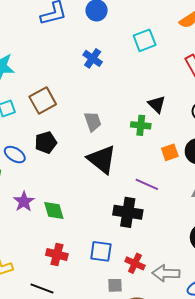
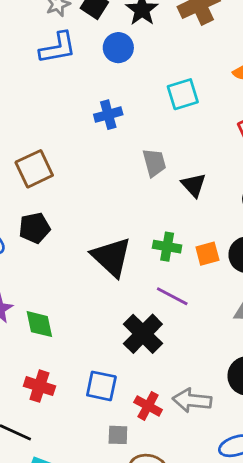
blue cross: (93, 58) -> (108, 115), turned 36
gray trapezoid: (93, 121) -> (154, 163), moved
green cross: (141, 125) -> (167, 247), moved
black cross: (128, 212) -> (143, 334), turned 32
gray arrow: (166, 273) -> (192, 400), moved

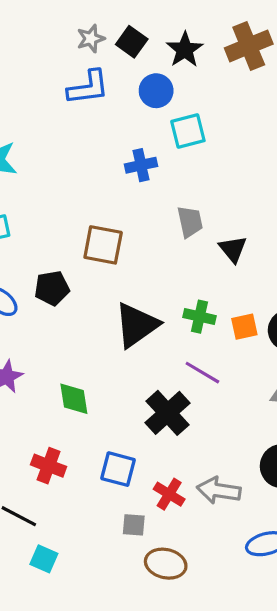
cyan square: (183, 94) -> (188, 131), moved
brown square: (34, 169) -> (103, 245), moved, turned 33
black triangle: (111, 257) -> (137, 325), turned 39
green diamond: (39, 324) -> (74, 399), moved

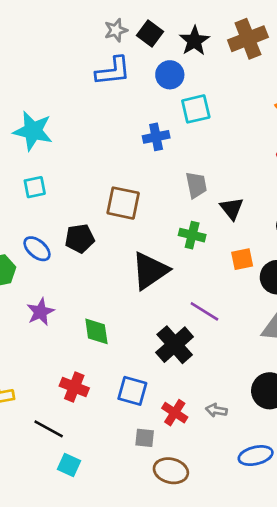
green cross: (199, 317) -> (192, 235), moved
orange square: (244, 327) -> (242, 259), moved
gray arrow: (219, 490) -> (216, 410), size x0.6

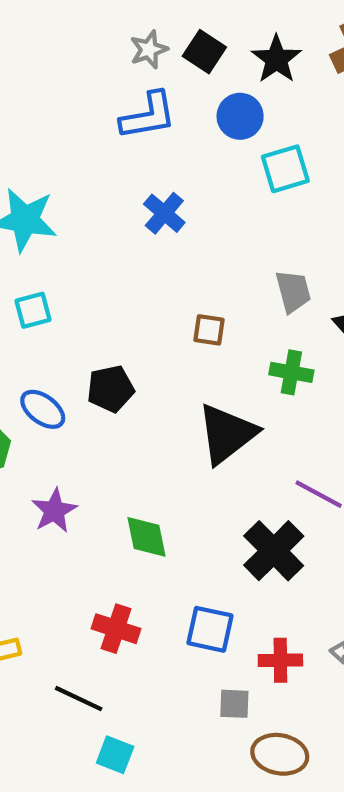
blue cross: (156, 137) -> (164, 213), moved, turned -35
brown square: (123, 203) -> (209, 330), moved, size x0.6
red cross: (175, 413) -> (280, 660), turned -30

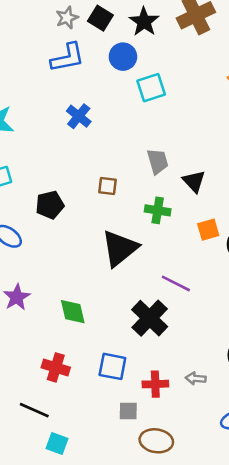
black pentagon: (111, 389) -> (50, 205), moved

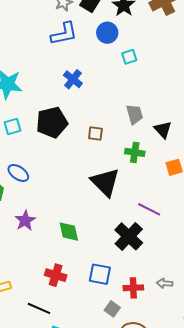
cyan square: (151, 88) -> (129, 57), size x0.7
black pentagon: (50, 205) -> (52, 122), moved, size x1.4
black triangle: (120, 248) -> (105, 182), turned -36
gray square: (128, 411) -> (112, 309), turned 35

